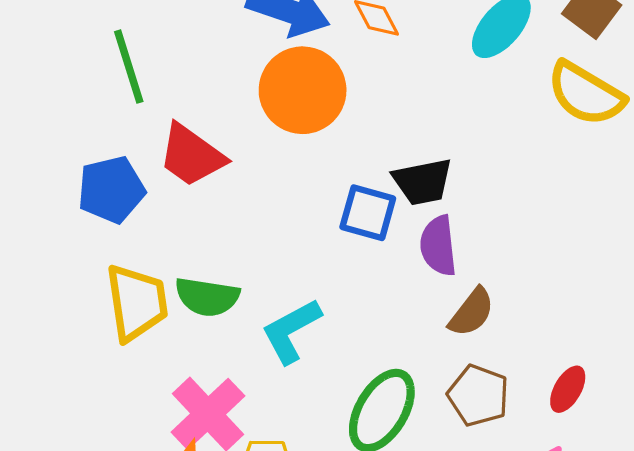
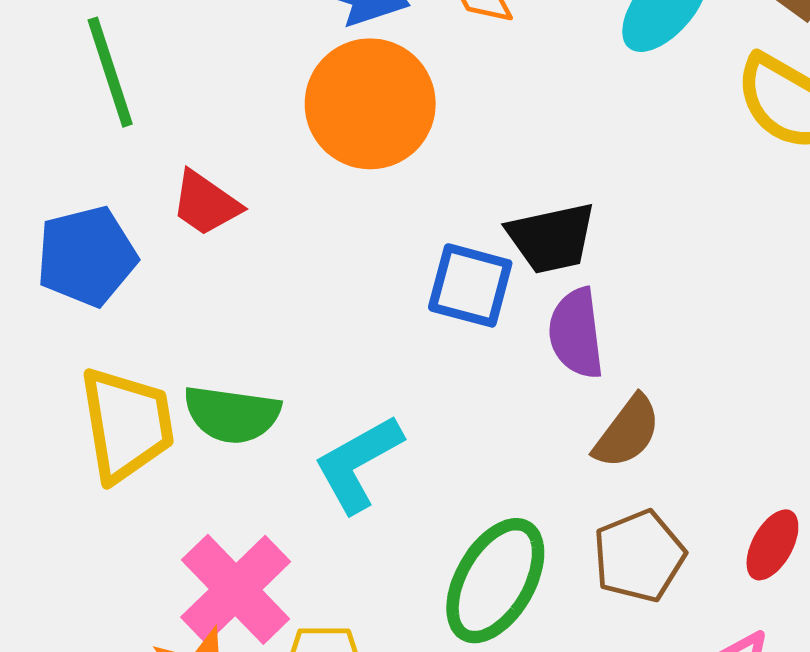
red trapezoid: (192, 155) -> (206, 203), size x0.7
brown pentagon: (478, 395) -> (639, 556), turned 30

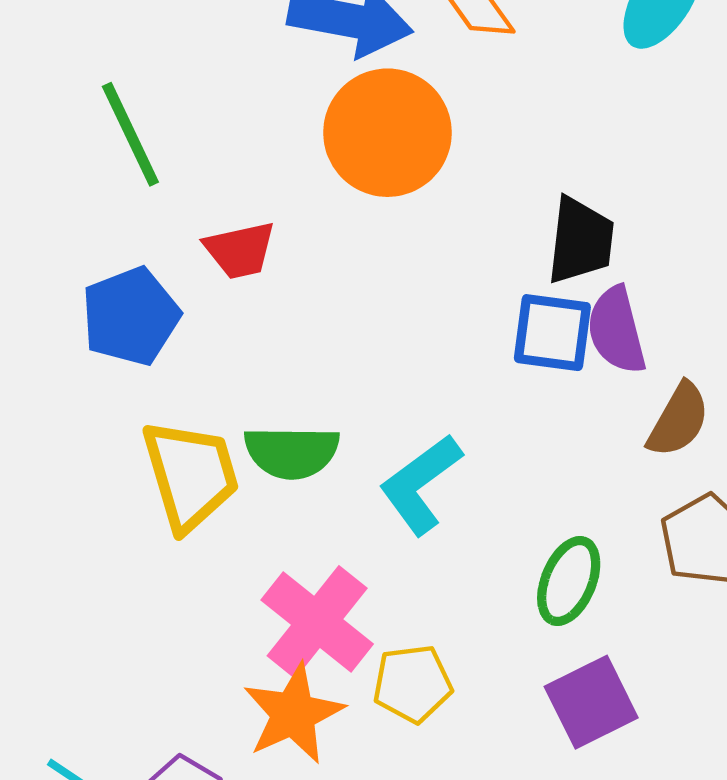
red trapezoid: (206, 203) -> (240, 250), turned -40
black trapezoid: (551, 238) -> (581, 241), turned -64
blue square: (470, 285) -> (552, 333), moved
green ellipse: (495, 581) -> (569, 581), size x0.7

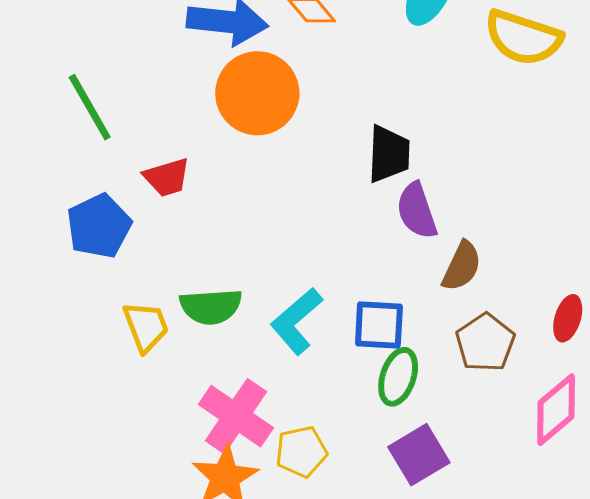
blue square: (552, 333) -> (379, 325), moved
yellow trapezoid: (191, 475) -> (146, 327), size x0.7

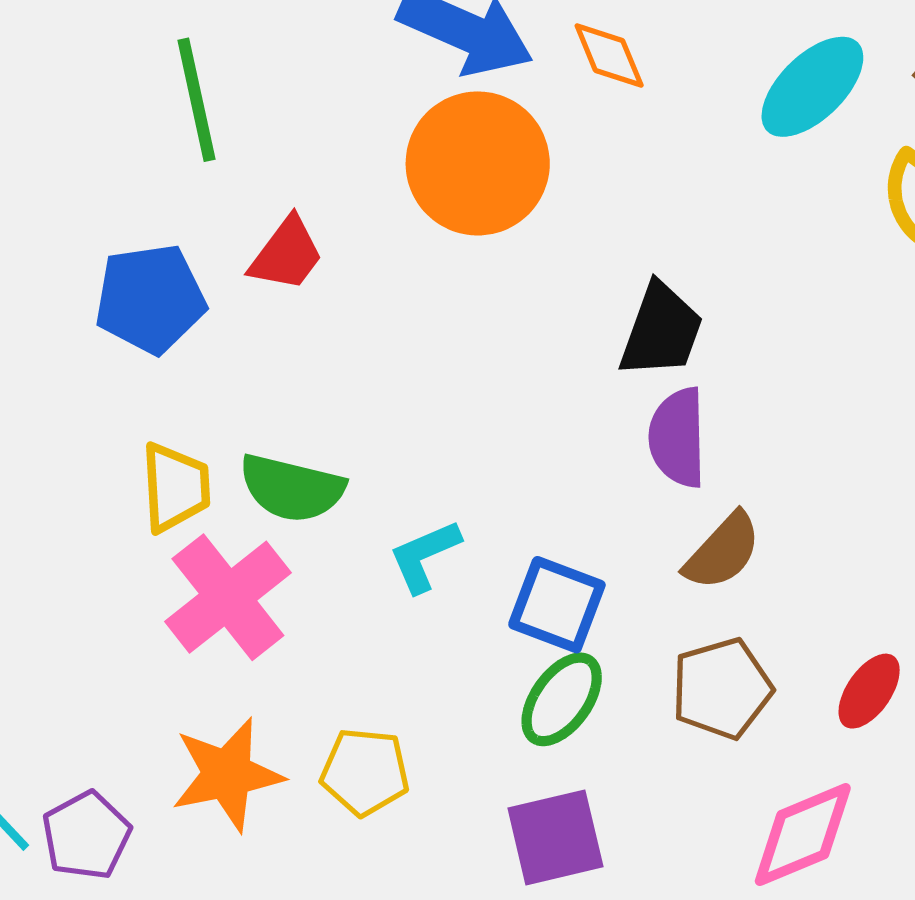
red trapezoid: (167, 177) -> (287, 254), turned -54
cyan L-shape: (297, 321) -> (424, 556), size x0.7
pink cross: (236, 416) -> (228, 597), moved

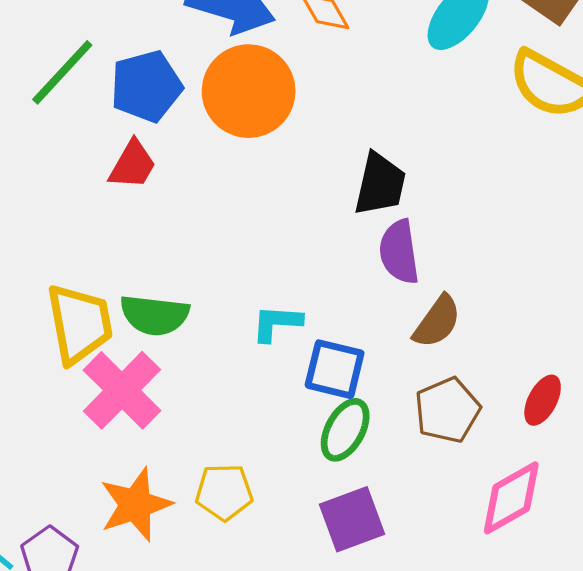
green line: (196, 100) -> (62, 72), turned 62
blue pentagon: (150, 299) -> (146, 86), moved
yellow trapezoid: (175, 487) -> (79, 324), size x1.4
cyan L-shape: (424, 556) -> (277, 323), moved, turned 34

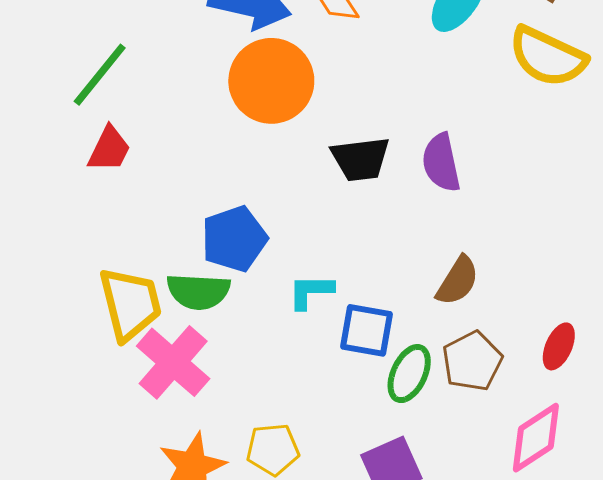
blue pentagon: (146, 86) -> (234, 239), moved
red trapezoid: (133, 165) -> (109, 149), moved
black trapezoid: (380, 184) -> (360, 159), moved, turned 74
purple semicircle: (399, 252) -> (441, 163), moved
green ellipse: (345, 430) -> (409, 374), moved

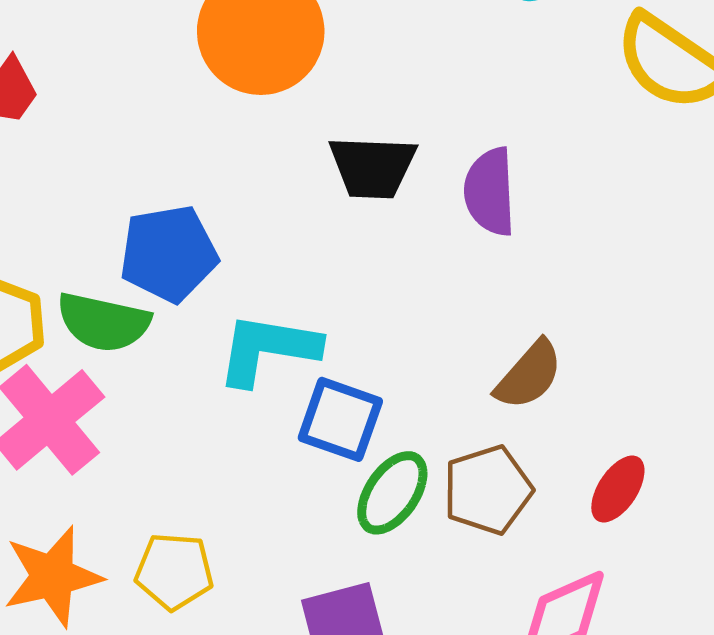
brown semicircle: (458, 281) -> (529, 375), moved
cyan L-shape: (311, 292) -> (268, 349), size x1.5

